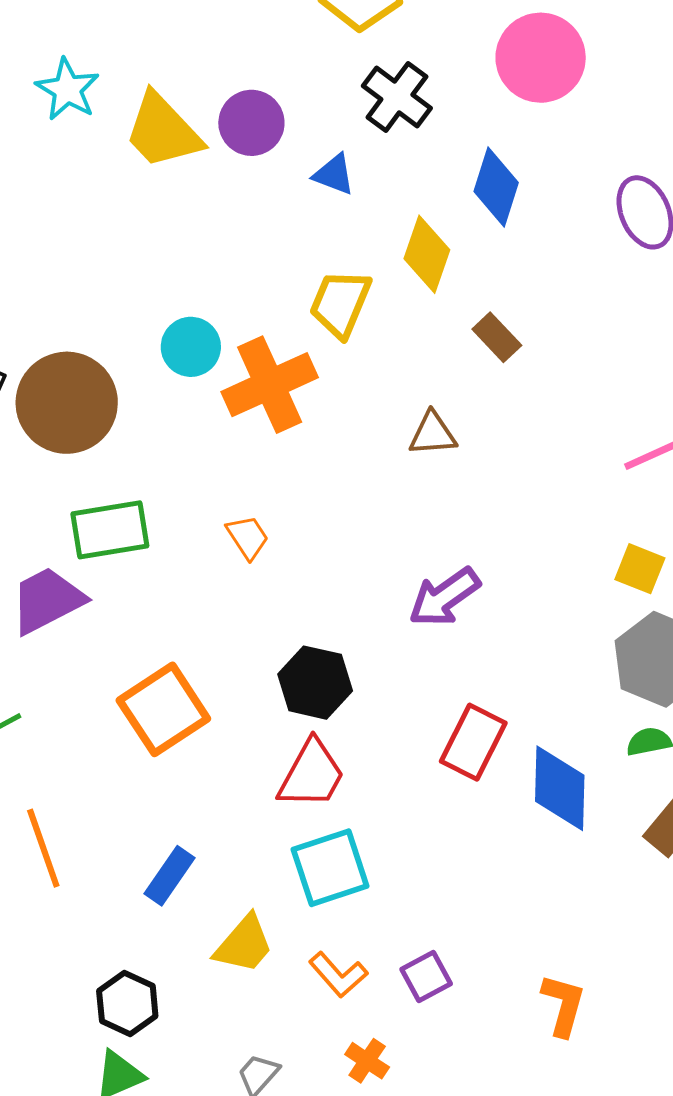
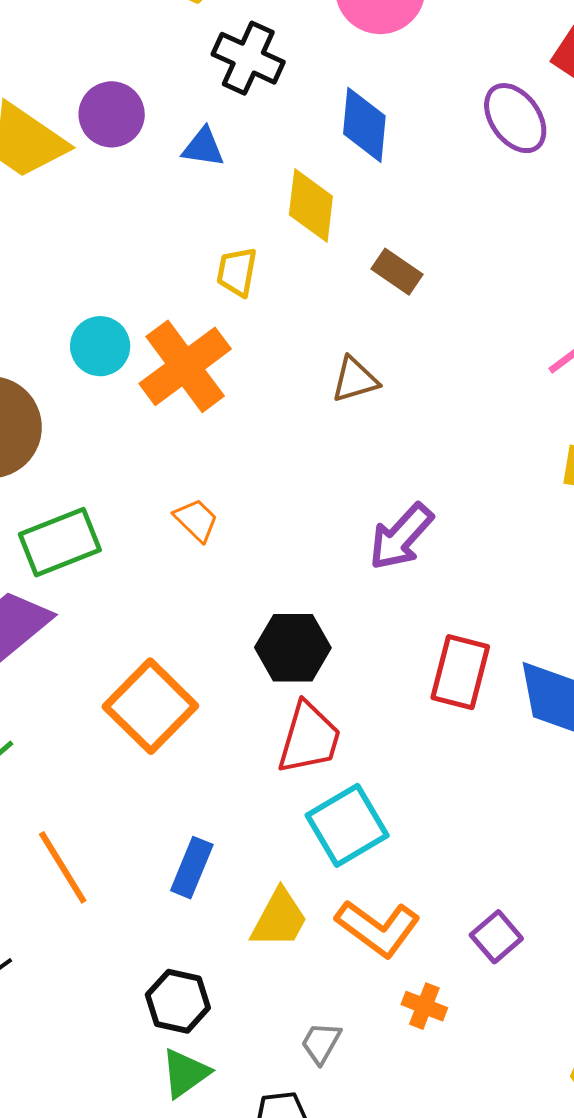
yellow trapezoid: (340, 303) -> (237, 272), size x0.7
orange L-shape: (338, 975) -> (378, 928), size x1.4
purple square: (426, 976) -> (496, 937), moved

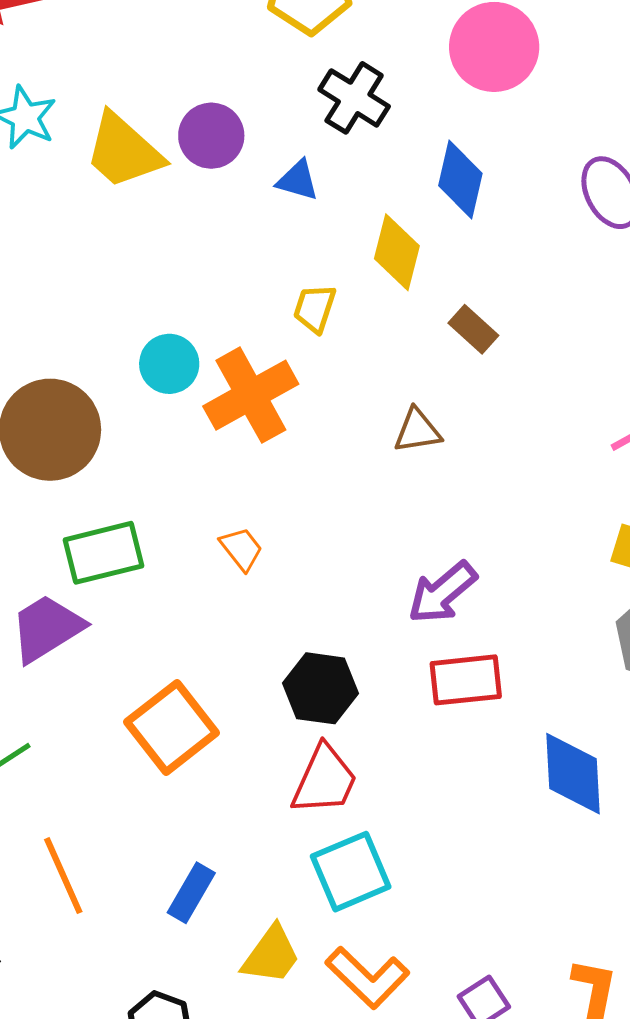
red rectangle: (460, 672) -> (466, 680), moved, turned 62

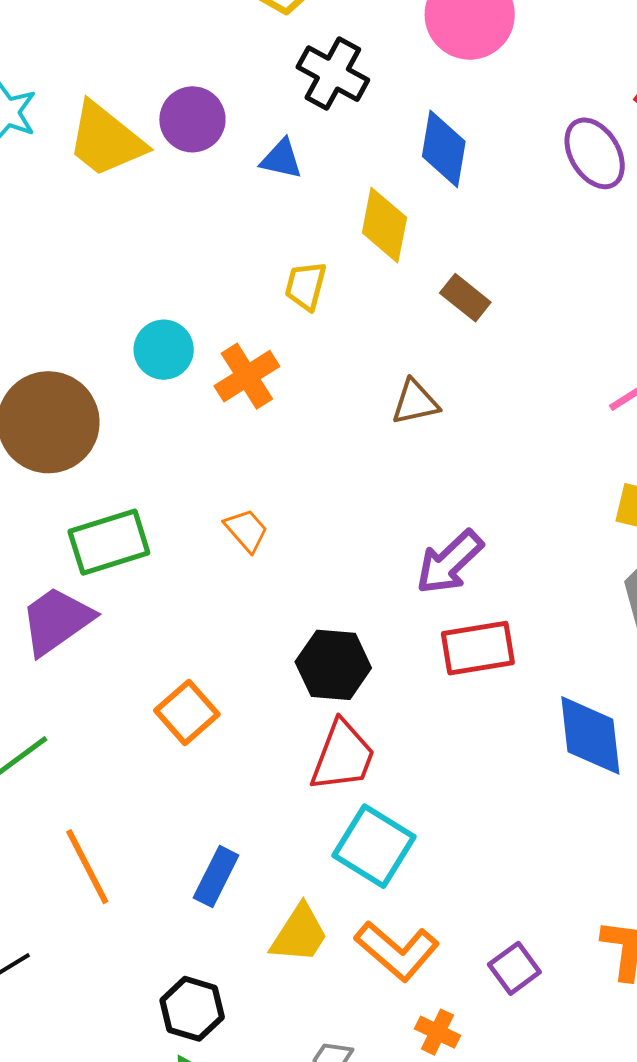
orange cross: (251, 395) -> (247, 376), size x0.7
orange square: (172, 727) -> (187, 712), size x0.7
cyan square: (351, 872) -> (374, 846), turned -32

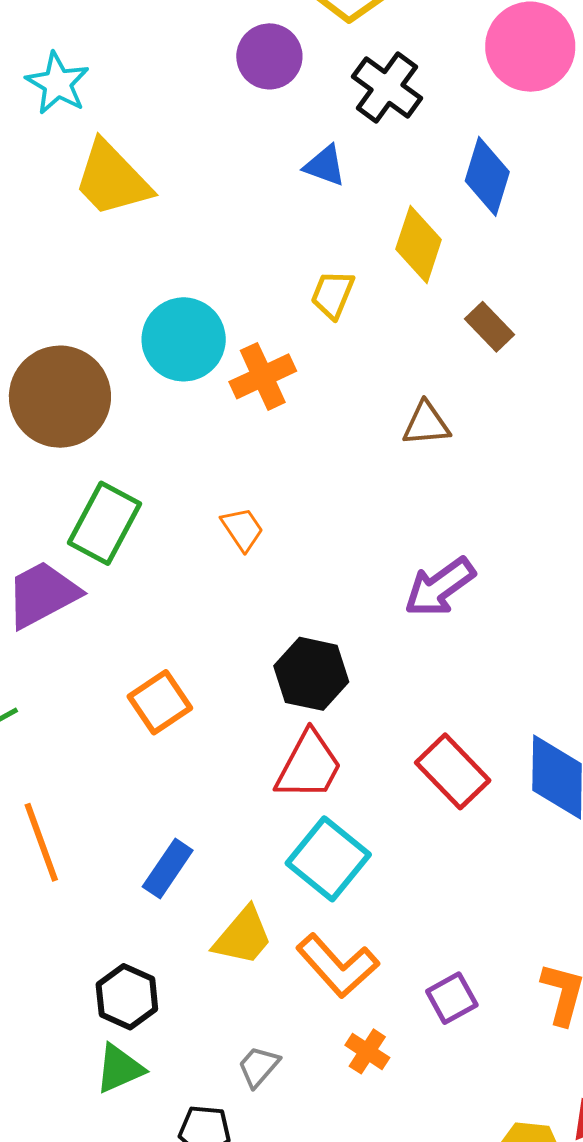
purple circle: (192, 119) -> (269, 56), moved
yellow trapezoid: (106, 140) -> (112, 179), moved
cyan circle: (164, 350) -> (184, 339), size x1.4
green rectangle: (109, 542) -> (105, 523), turned -52
red rectangle: (478, 648) -> (453, 771), moved, turned 48

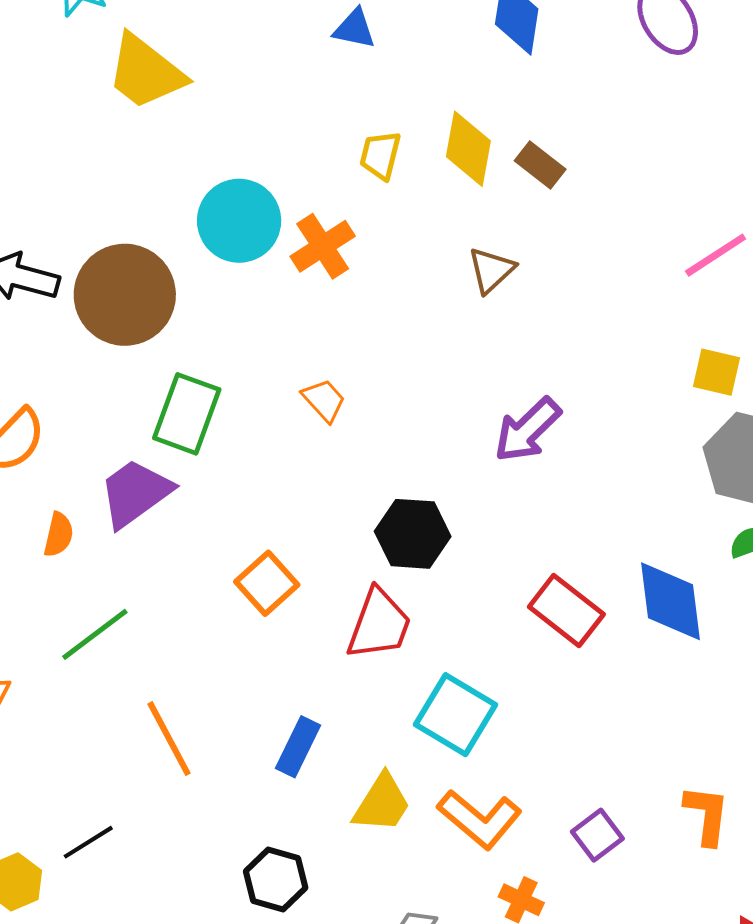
yellow diamond: (419, 244) -> (468, 149), moved
brown triangle: (426, 424) -> (491, 270), turned -30
red trapezoid: (309, 766) -> (379, 624), moved

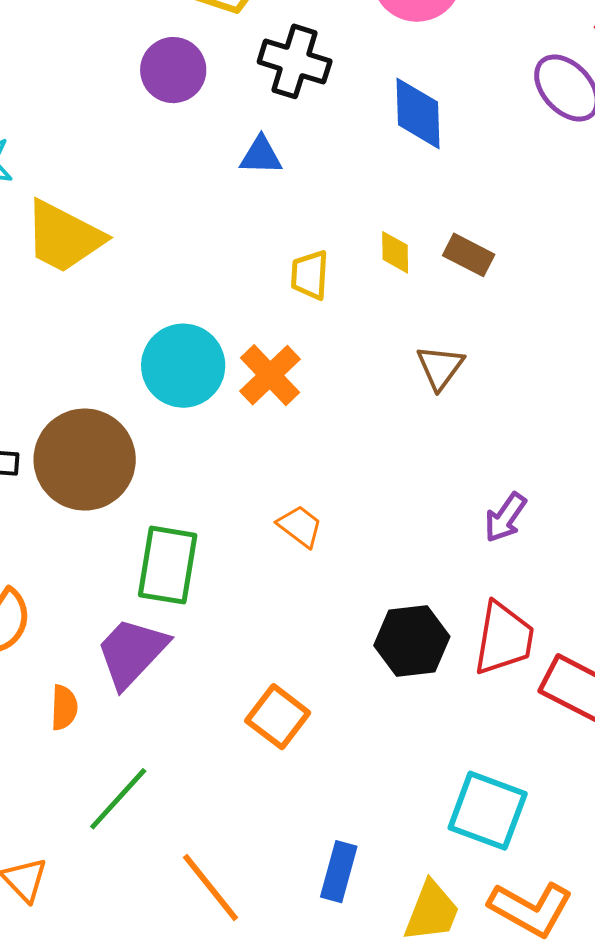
yellow diamond: (468, 149) -> (395, 252), size x0.6
purple arrow: (527, 430) -> (505, 517), size x0.7
red trapezoid: (379, 624) -> (504, 638), moved

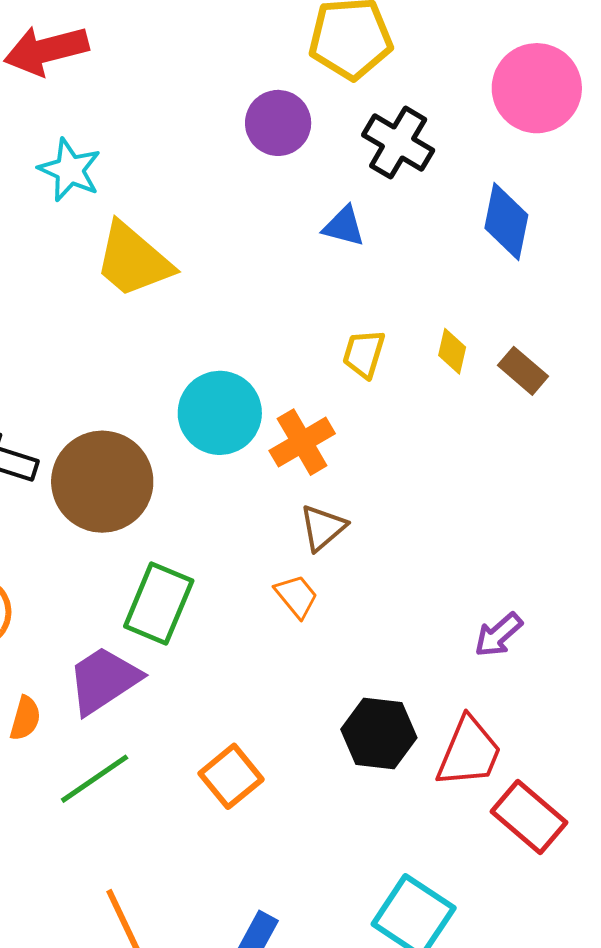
brown triangle: (440, 367) -> (323, 528), moved
green line: (118, 799) -> (95, 779), moved

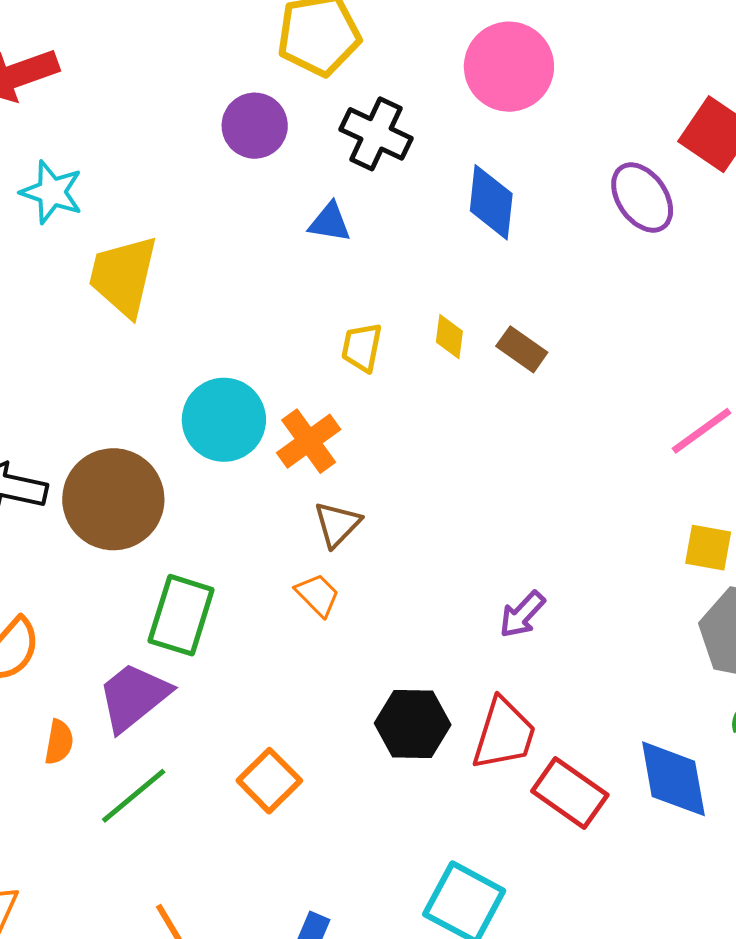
yellow trapezoid: (133, 260) -> (123, 276), turned 68

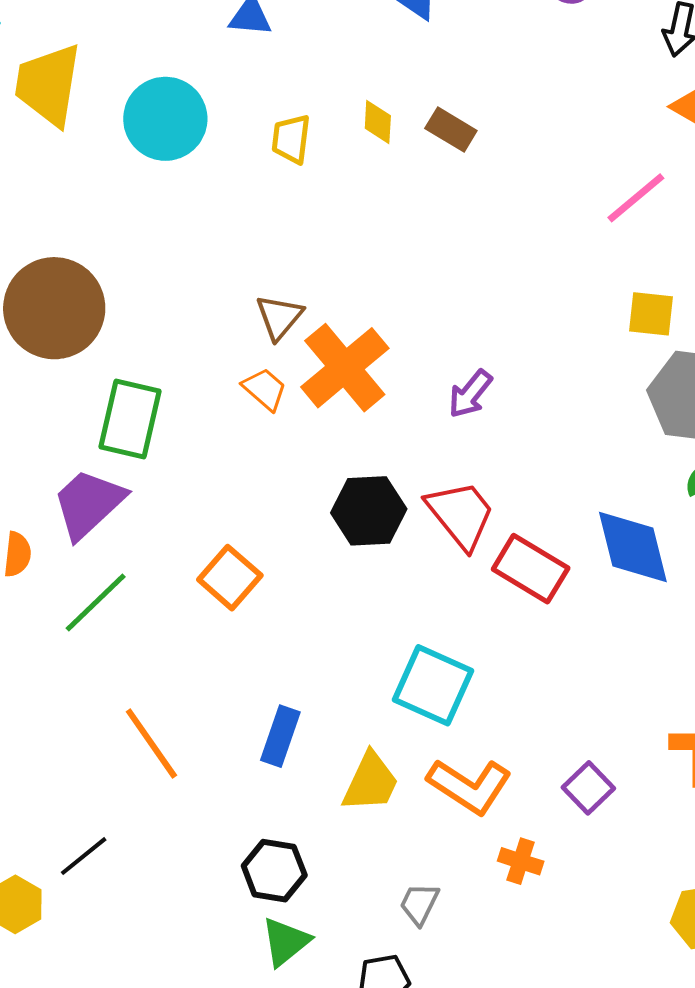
cyan circle: (224, 420) -> (165, 119), moved
orange cross: (309, 441) -> (345, 368), moved, size x1.4
red trapezoid: (504, 734) -> (461, 515), turned -52

